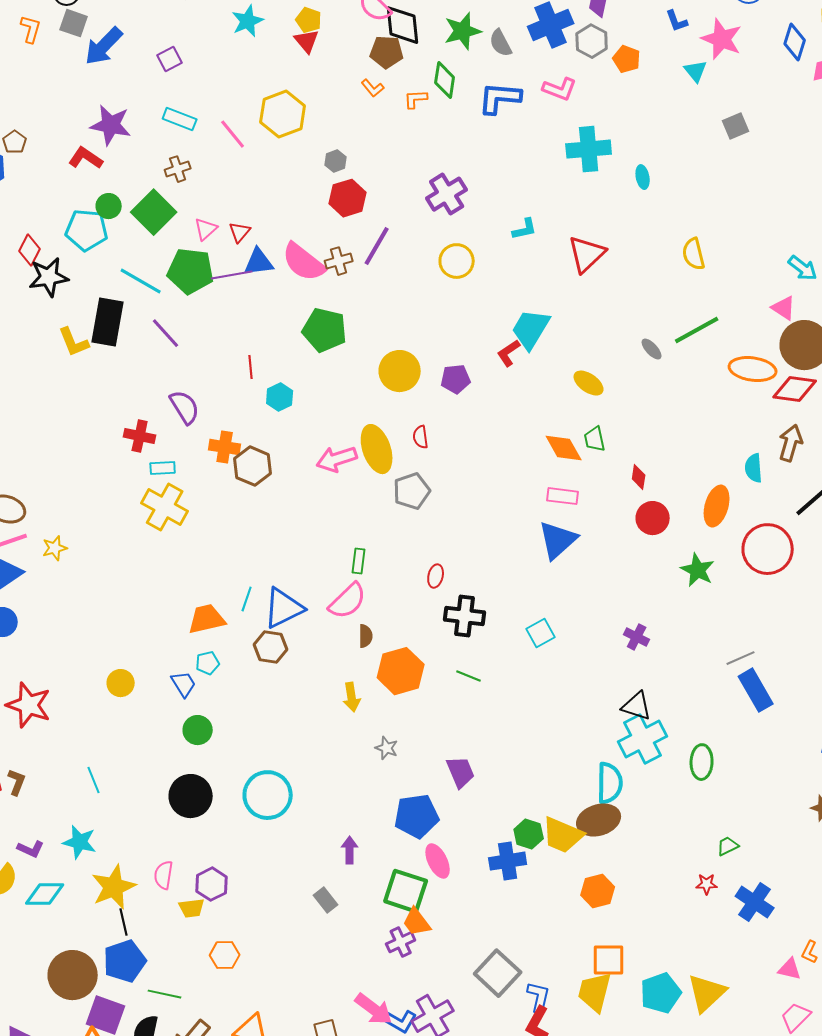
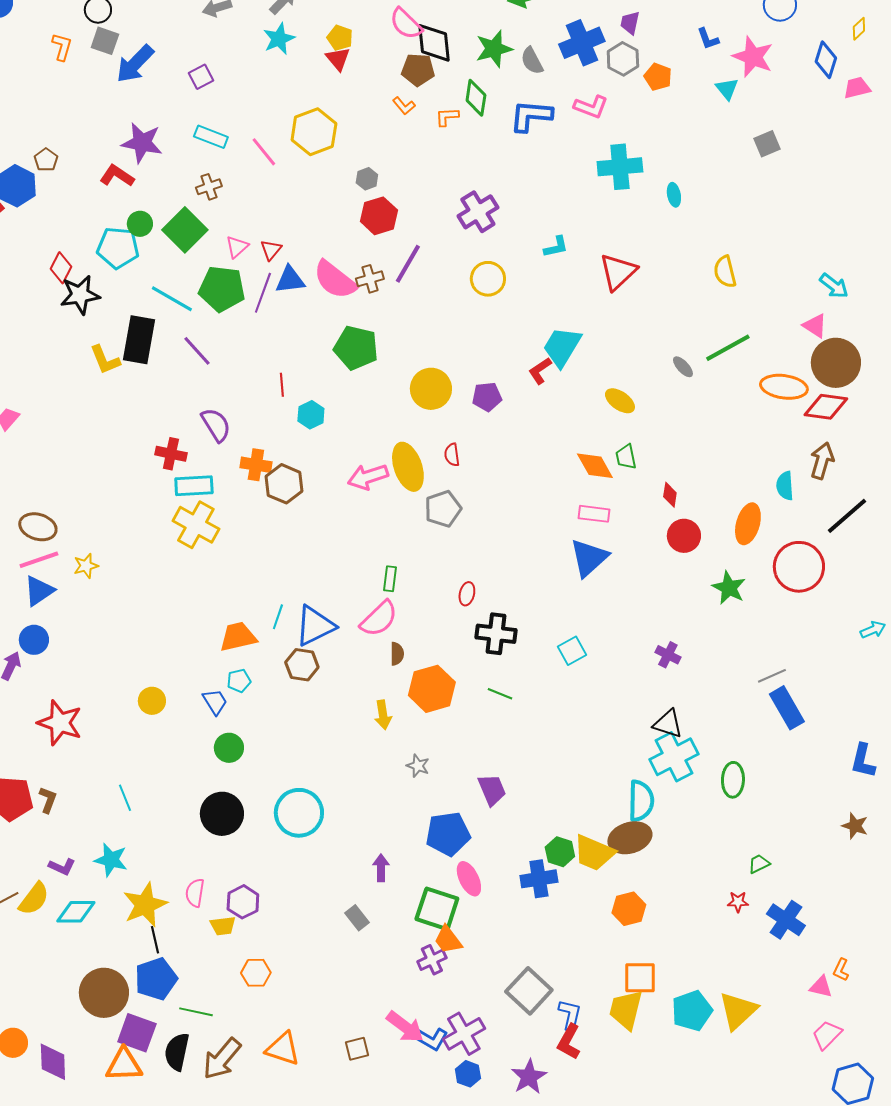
purple line: (232, 275) -> (263, 293), turned -60
cyan rectangle: (163, 468) -> (194, 486), size x1.5

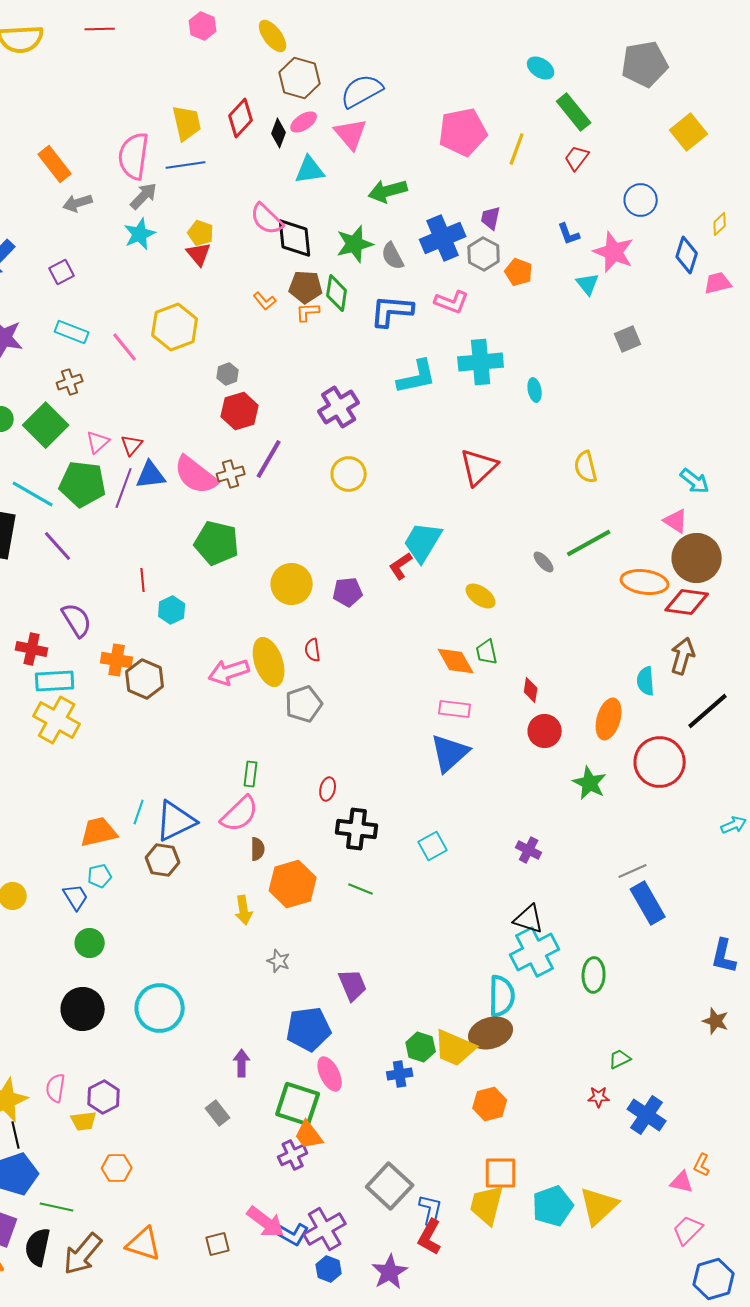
brown pentagon: (418, 70) -> (306, 287), moved
cyan L-shape: (556, 247) -> (417, 377), moved, size x1.6
blue cross: (539, 879) -> (400, 1074), size x0.7

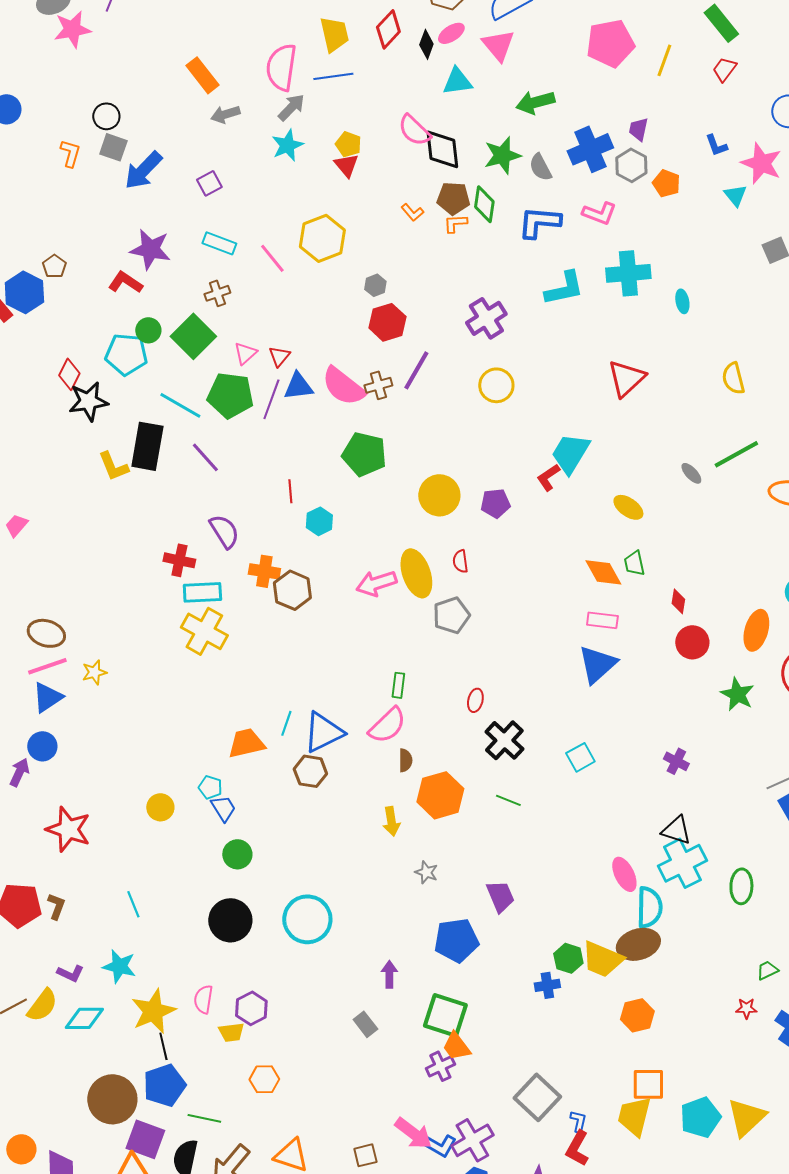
black cross: (357, 829) -> (504, 740), turned 36
cyan pentagon: (100, 876) -> (210, 787), moved, turned 30
pink ellipse: (330, 1074) -> (624, 874), moved
blue L-shape: (431, 1210) -> (578, 1121), size x0.7

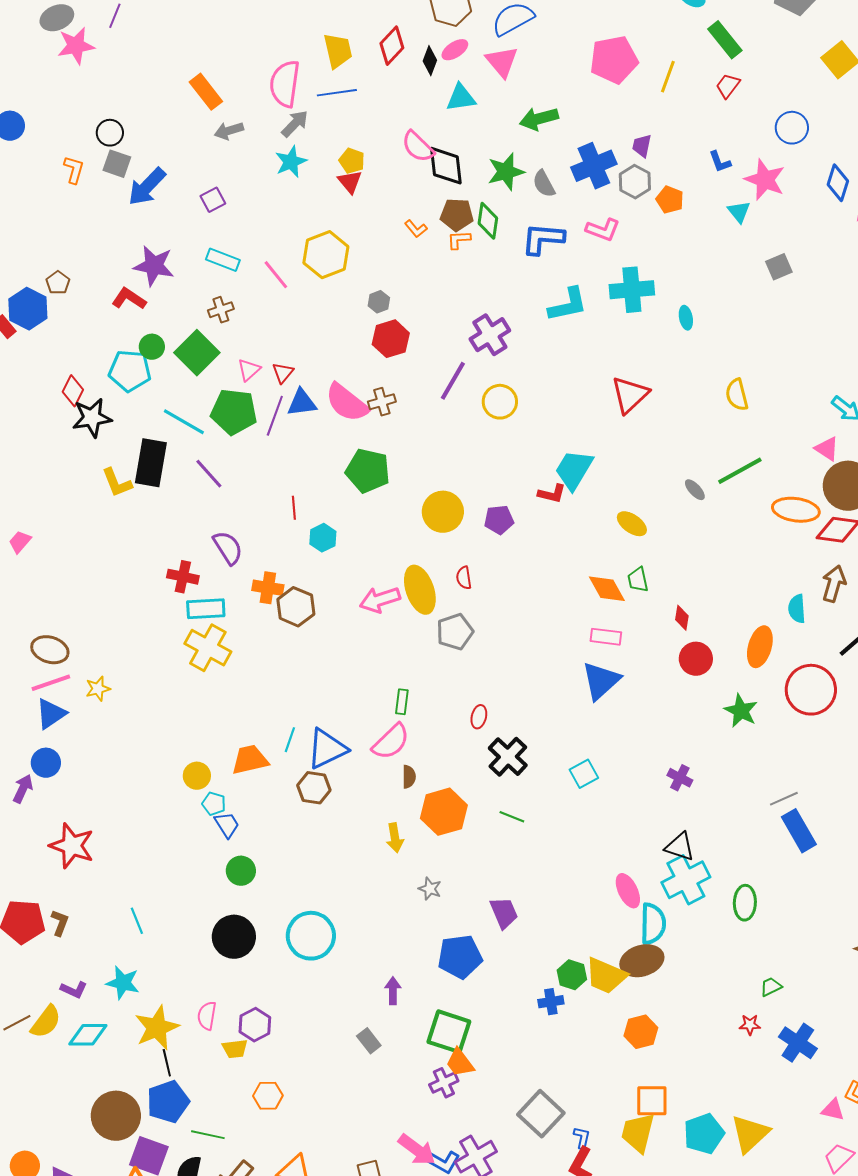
purple line: (416, 370) -> (453, 381), moved
red L-shape: (548, 477) -> (552, 494), turned -132
yellow circle: (160, 807) -> (197, 776), moved

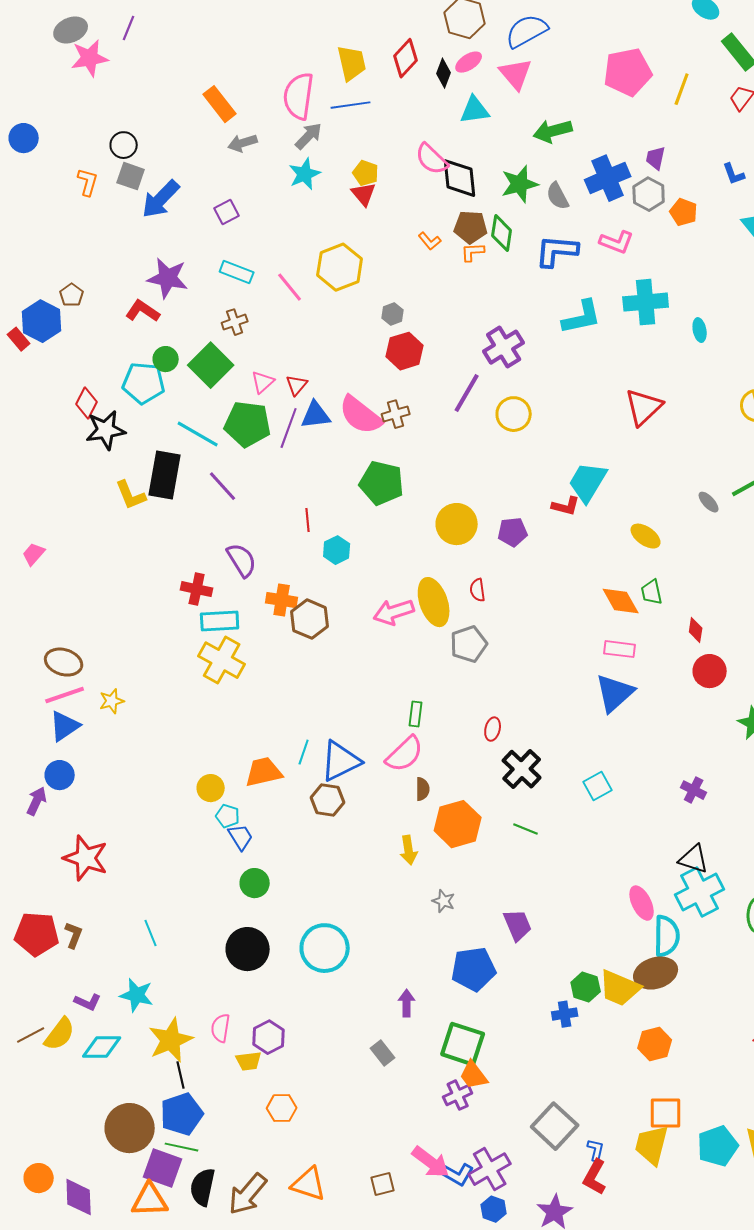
green line: (208, 1135) -> (182, 1147), moved

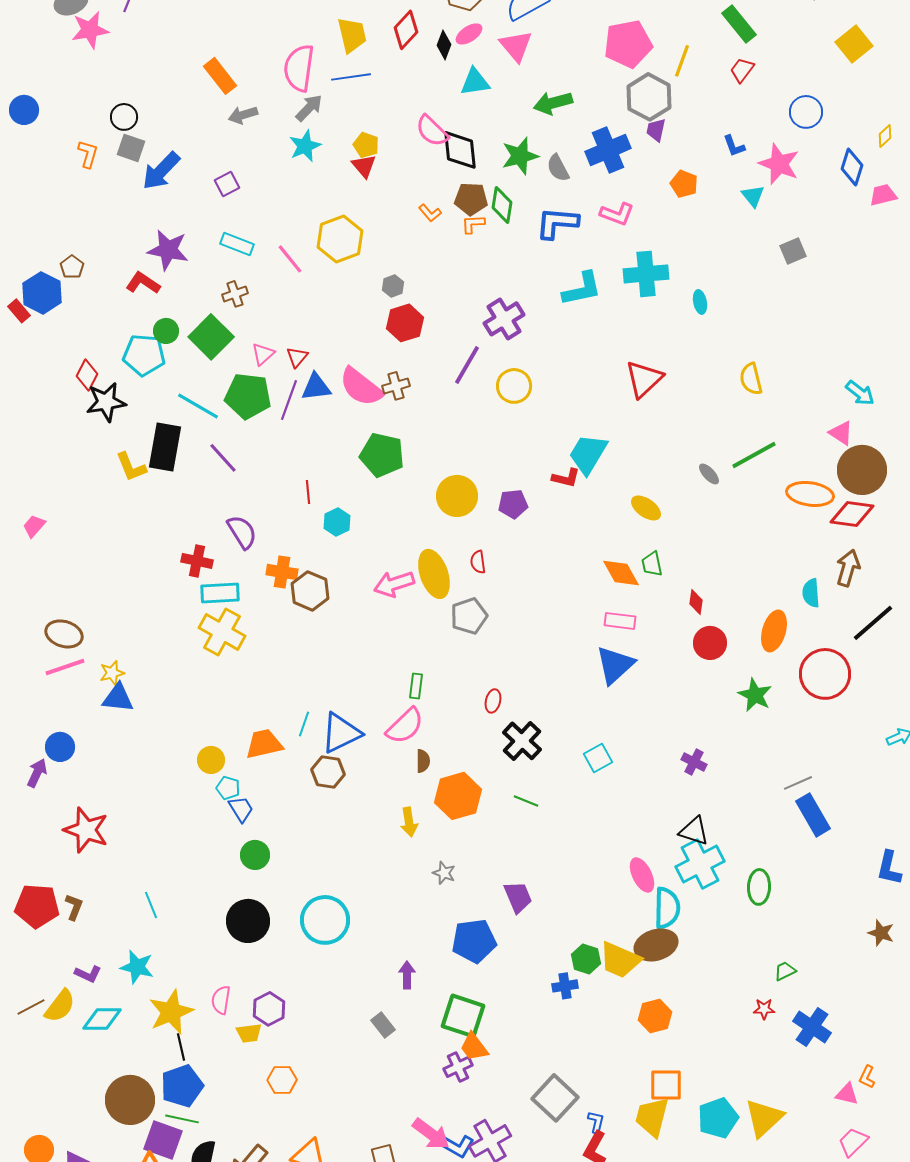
gray hexagon: (649, 194) -> (649, 97), moved, size x1.4
blue triangle: (65, 726) -> (118, 698), moved, turned 40

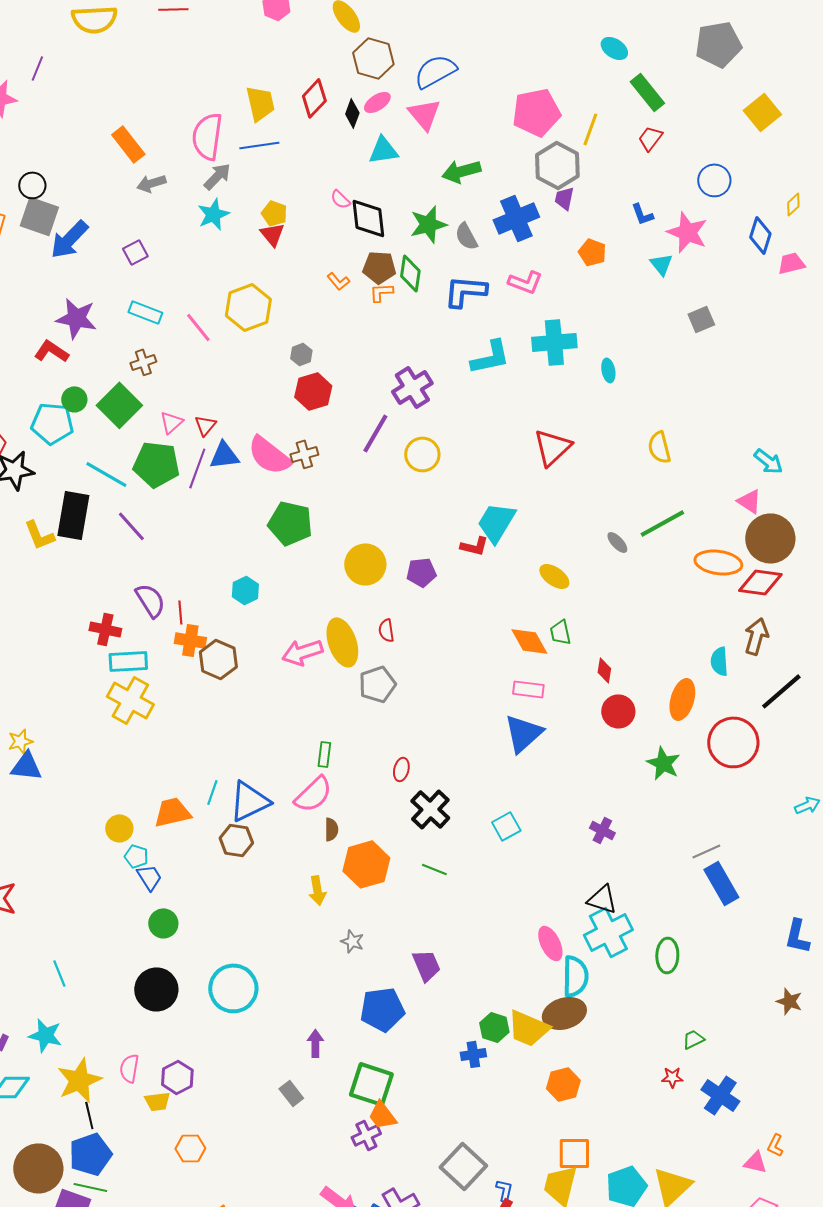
pink semicircle: (432, 131) -> (340, 199), size x0.6
gray square: (131, 148) -> (39, 216), size x1.4
red line: (308, 492) -> (180, 612), moved

